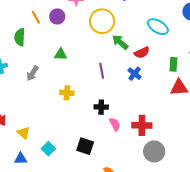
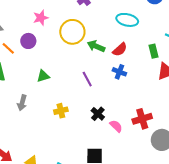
black cross: (101, 107) -> (98, 114), turned -32

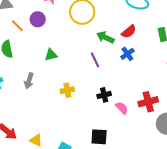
green arrow: (96, 46) -> (105, 37), moved
blue cross: (119, 72) -> (127, 54), turned 32
black cross: (98, 114) -> (104, 95), turned 32

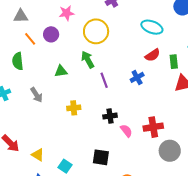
red semicircle: (129, 32) -> (153, 55), moved
green arrow: (105, 37) -> (88, 60), moved, turned 30
gray arrow: (29, 81) -> (36, 95), turned -56

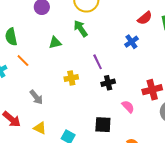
orange line: (30, 39) -> (23, 61), moved
purple line: (104, 80) -> (98, 62), moved
gray arrow: (36, 95) -> (36, 97), moved
pink semicircle: (126, 131) -> (128, 107), moved

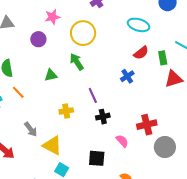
yellow triangle: (40, 128) -> (52, 145), moved, size x1.5

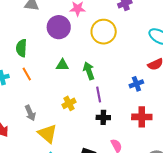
purple circle: (38, 39) -> (59, 27), size x1.5
green arrow: (77, 62) -> (89, 71), moved
yellow cross: (66, 111) -> (69, 103), turned -32
red cross: (147, 125) -> (142, 117), moved

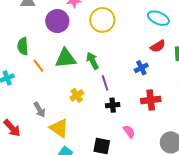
green triangle: (62, 65) -> (66, 58), size x1.6
orange line: (27, 74) -> (38, 66), moved

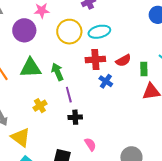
cyan ellipse: (158, 18) -> (99, 32), moved, turned -40
blue cross: (141, 68) -> (106, 81), turned -32
red cross: (151, 100) -> (95, 59), moved

